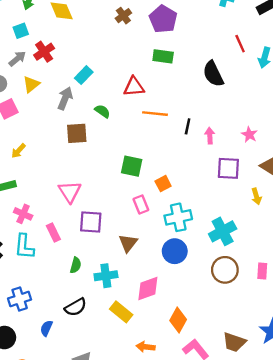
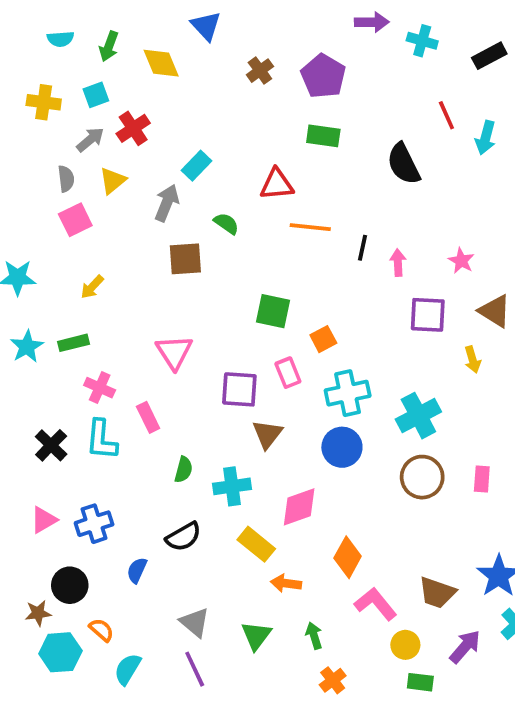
purple square: (91, 222) -> (239, 389), moved
orange arrow: (146, 347) -> (286, 583), moved

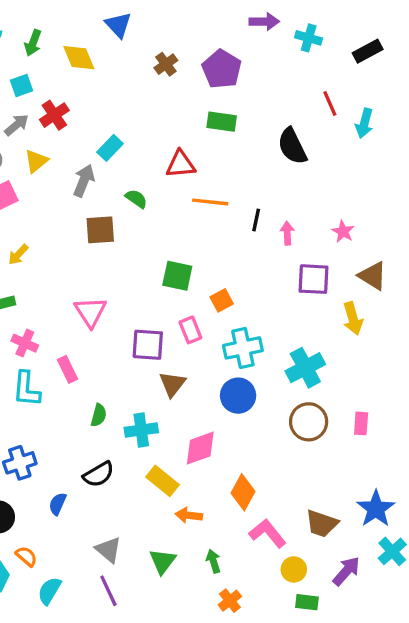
yellow arrow: (472, 360) -> (353, 318), size x1.4

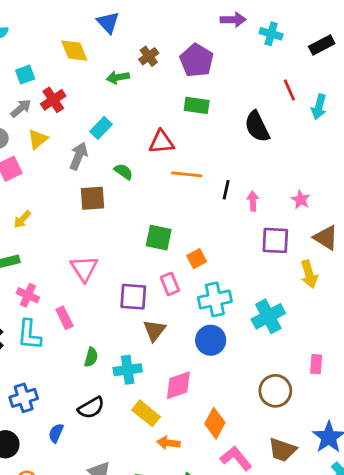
green arrow: (33, 43) -> (118, 77), moved, turned 60
brown circle: (309, 422) -> (275, 391), moved

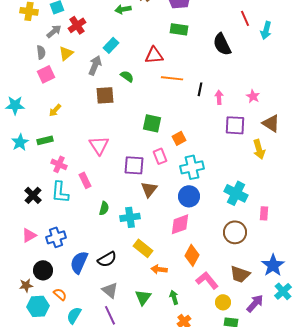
cyan cross: (268, 316) -> (236, 193), moved, turned -35
pink diamond: (178, 385) -> (180, 224), moved
black semicircle: (91, 408) -> (107, 259), moved
blue semicircle: (56, 433) -> (79, 262), size x1.6

